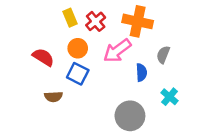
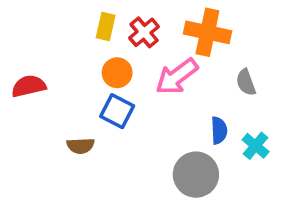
yellow rectangle: (70, 18) -> (106, 27), turned 36
gray semicircle: (163, 55) -> (246, 82), turned -42
red semicircle: (43, 57) -> (29, 86), moved, turned -45
blue semicircle: (141, 72) -> (219, 130), moved

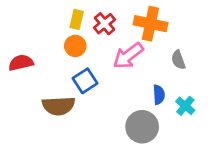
orange circle: (117, 73) -> (75, 46), moved
blue square: (117, 111) -> (85, 81), turned 30
brown semicircle: (81, 146) -> (59, 106), size x1.6

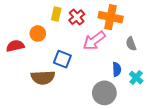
orange circle: (75, 46) -> (38, 33), moved
blue square: (85, 81) -> (62, 59), turned -36

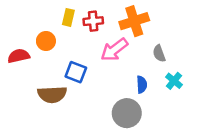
red cross: (77, 17) -> (93, 21), turned 35
orange cross: (111, 17) -> (134, 21), turned -30
cyan cross: (136, 78) -> (174, 81), moved

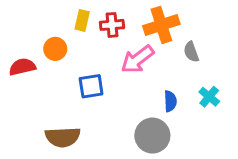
gray semicircle: (159, 53) -> (191, 52), moved
blue square: (76, 72) -> (91, 86), turned -30
brown semicircle: (52, 94) -> (63, 137), moved

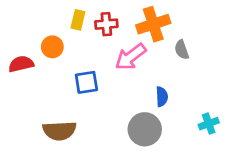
cyan cross: (209, 97) -> (209, 124), moved, turned 30

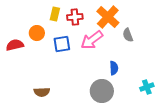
orange cross: (153, 24) -> (108, 17), turned -30
blue square: (86, 82) -> (62, 44), moved
brown semicircle: (59, 131) -> (42, 92), size x0.7

